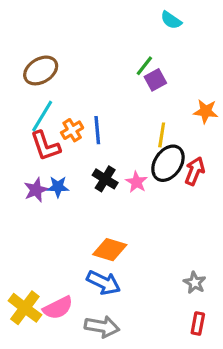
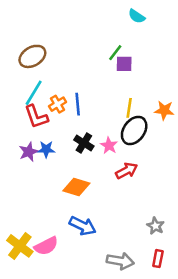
purple square: (155, 80) -> (124, 64), turned 30
orange star: (206, 111) -> (164, 110), moved
red arrow: (195, 171) -> (127, 171), moved, turned 40
orange diamond: (110, 250) -> (76, 187), moved
gray arrow: (102, 327) -> (120, 261), moved

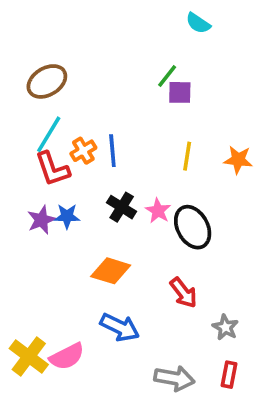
black ellipse: (134, 130) -> (193, 227), moved, turned -64
red arrow: (127, 171) -> (184, 293), moved, turned 80

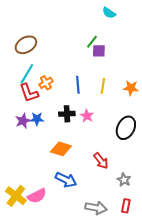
blue line: (112, 151) -> (78, 85), moved
black cross: (122, 207) -> (67, 114), turned -35
black ellipse: (193, 227) -> (126, 128), moved, turned 55

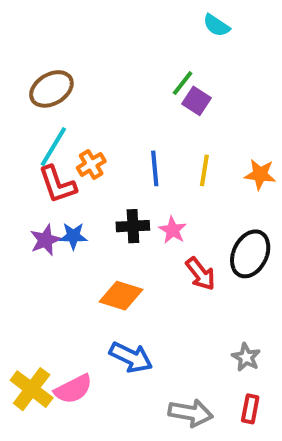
purple square: (99, 51) -> (196, 101), turned 32
red arrow: (101, 161) -> (200, 274), moved

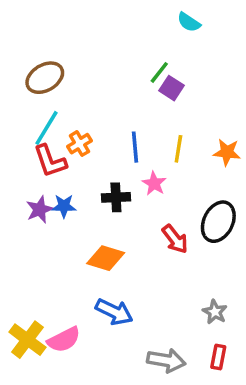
pink star: (173, 230) -> (154, 183), moved

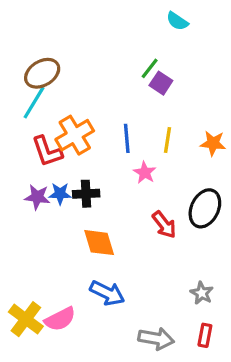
cyan line: (47, 128) -> (34, 103), moved
orange cross: (80, 144) -> (75, 135), size x1.6
black cross: (116, 197) -> (86, 194), moved
purple star: (40, 210) -> (37, 197), turned 30
orange diamond: (106, 258) -> (99, 243), turned 56

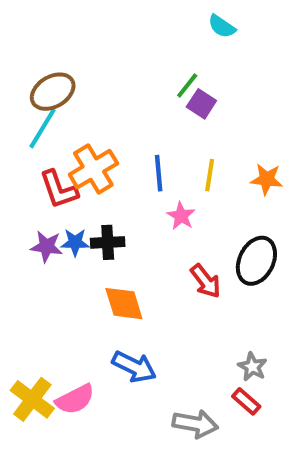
red rectangle: (205, 335) -> (246, 401), moved, turned -60

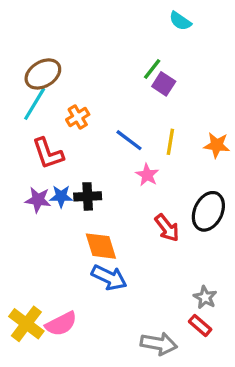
orange cross: (93, 169) -> (78, 117), moved, size x0.6
blue line: (159, 173) -> (129, 140), turned -48
blue arrow: (134, 367) -> (109, 277), moved

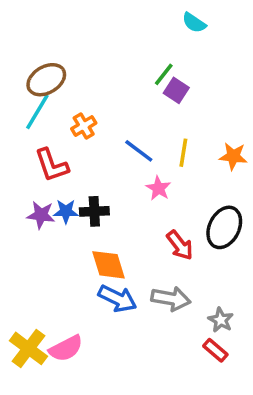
gray arrow: (159, 344) -> (171, 299), moved

